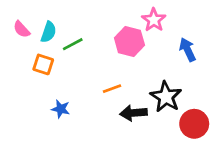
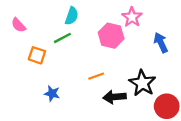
cyan semicircle: (49, 32) -> (72, 16), moved

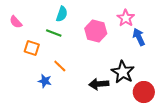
pink star: (132, 17) -> (126, 18), moved
green line: (62, 38) -> (54, 33), turned 49
orange line: (96, 76) -> (60, 66), moved, turned 64

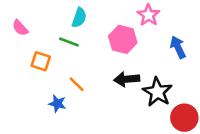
pink star: (126, 18) -> (148, 15), moved
black arrow: (99, 84) -> (127, 79), moved

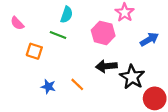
blue arrow: (178, 47) -> (149, 39), turned 84
orange line: (77, 84) -> (77, 84), moved

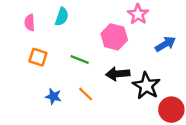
cyan semicircle: (67, 15) -> (62, 17), moved
pink semicircle: (17, 23) -> (30, 23), moved, turned 40
green line: (58, 35) -> (80, 60), moved

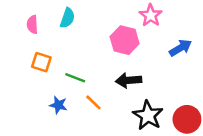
green line: (80, 60) -> (75, 78), moved
black star: (146, 86) -> (148, 115), moved

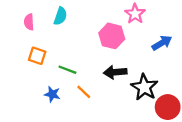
black star: (148, 115) -> (144, 87), moved

